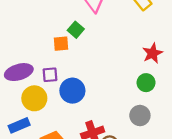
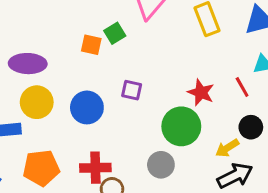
red star: (153, 53) -> (201, 93), turned 30
purple square: (50, 75) -> (132, 90), moved
green circle: (146, 83) -> (181, 126), size x1.6

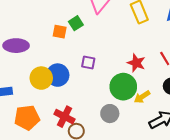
yellow circle: (37, 102) -> (41, 78), moved
yellow arrow: (227, 148) -> (142, 97), moved
red cross: (95, 168) -> (65, 117), turned 30

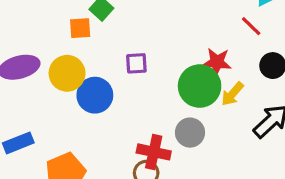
red star: (136, 63) -> (217, 62), moved
yellow circle: (41, 78) -> (67, 73), moved
red cross: (65, 117) -> (154, 152), moved

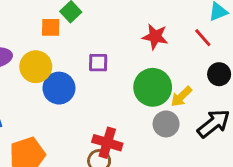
red star: (217, 62) -> (155, 37), moved
gray circle: (190, 133) -> (166, 124), moved

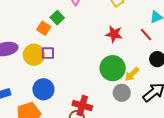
orange square: (51, 27) -> (44, 28), turned 32
purple square: (98, 63) -> (48, 53), moved
blue circle: (59, 88) -> (43, 89), moved

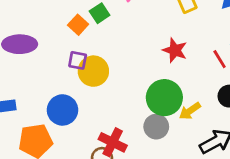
yellow circle: (34, 55) -> (93, 71), moved
gray circle: (122, 93) -> (156, 127), moved

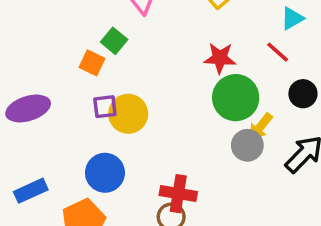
green circle: (164, 98) -> (236, 98), moved
gray circle: (156, 127) -> (247, 145), moved

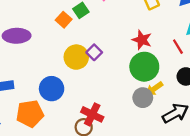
purple square: (105, 107) -> (94, 52), moved, turned 35

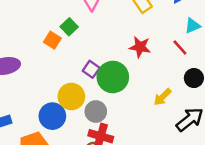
yellow circle: (76, 57) -> (71, 96), moved
green circle: (144, 67) -> (113, 77), moved
gray circle: (143, 98) -> (96, 111), moved

